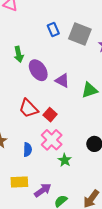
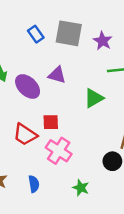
purple triangle: (62, 81) -> (57, 75), moved
red square: (50, 115) -> (51, 122), moved, turned -32
pink cross: (52, 140) -> (59, 151), moved

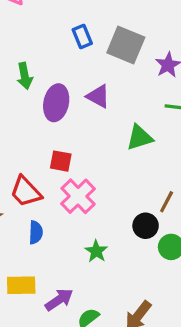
purple ellipse: (28, 86) -> (56, 103), turned 45
red square: (51, 122) -> (61, 161), moved
red trapezoid: (25, 135) -> (26, 192), moved

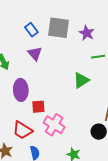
purple triangle: (98, 96) -> (35, 54), moved, turned 35
purple ellipse: (56, 103) -> (21, 90), moved

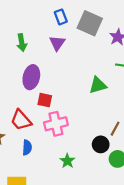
pink cross: (54, 125) -> (56, 124), turned 30

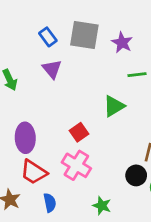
purple ellipse: (31, 77) -> (25, 138), moved
red square: (45, 100) -> (79, 132), moved, turned -32
pink cross: (56, 124) -> (76, 165), turned -30

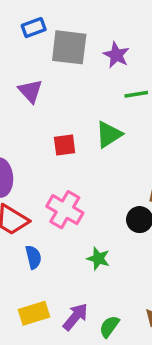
blue rectangle: (48, 37) -> (34, 28), moved, turned -72
red square: (79, 132) -> (65, 145), moved, turned 30

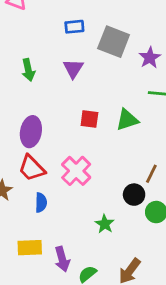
blue rectangle: (34, 28) -> (74, 27), moved
green star: (98, 259) -> (105, 224), moved
purple arrow: (75, 317) -> (62, 259), turned 110

